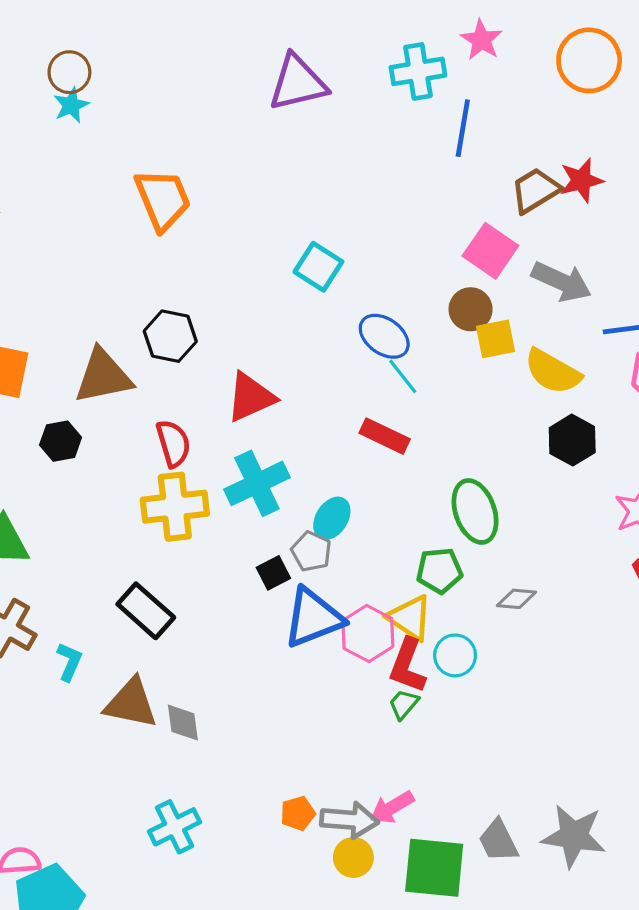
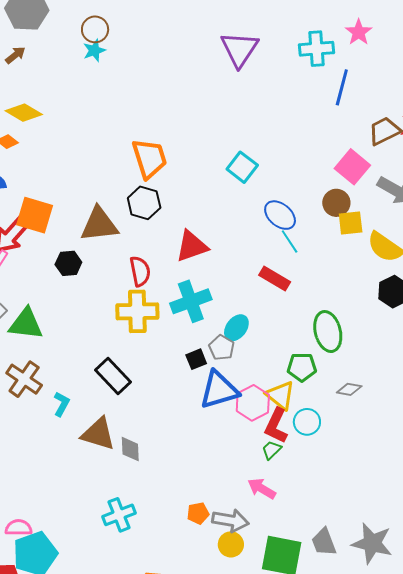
purple triangle: (298, 83) -> (239, 49), turned -48
orange trapezoid: (163, 199) -> (150, 158), moved
pink arrow: (392, 807) -> (262, 489), moved, turned 56

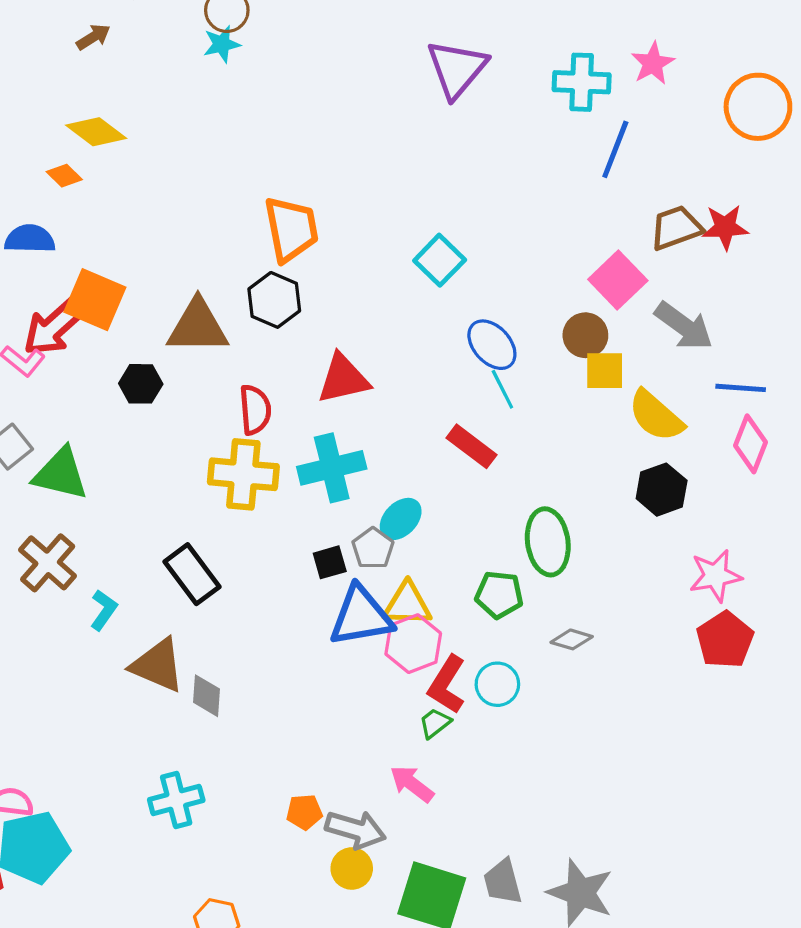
yellow triangle: (280, 395) -> (407, 604), moved, turned -44

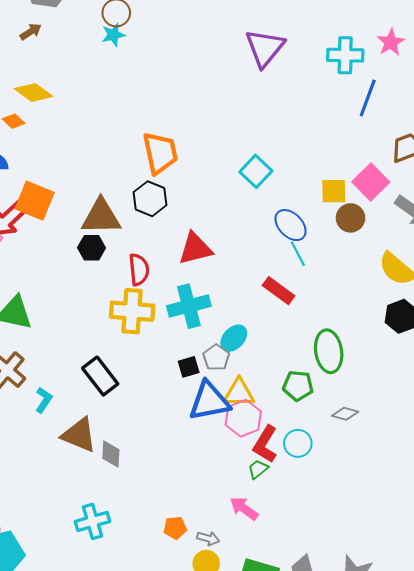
yellow square: (605, 371) -> (334, 191), moved
black hexagon: (141, 384) -> (92, 248), moved
gray arrow: (356, 830) -> (208, 538), size x0.6

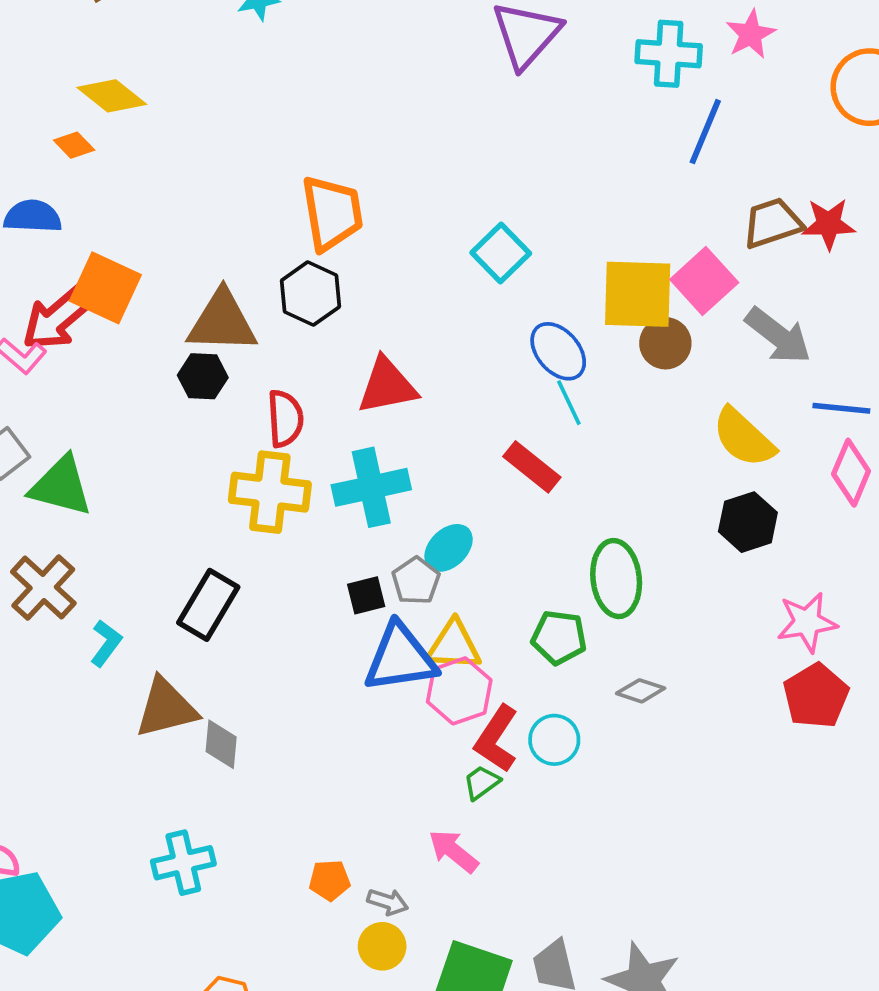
yellow square: (334, 191) -> (638, 294), size x1.6
black rectangle: (100, 376) -> (208, 605), turned 66
brown triangle: (79, 435) -> (166, 708), turned -39

